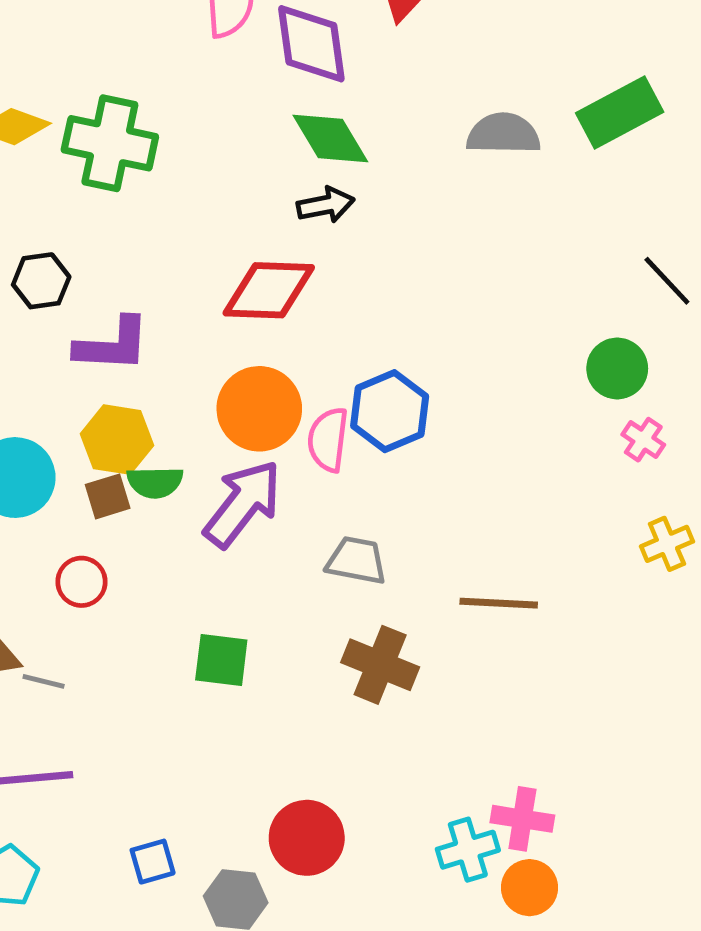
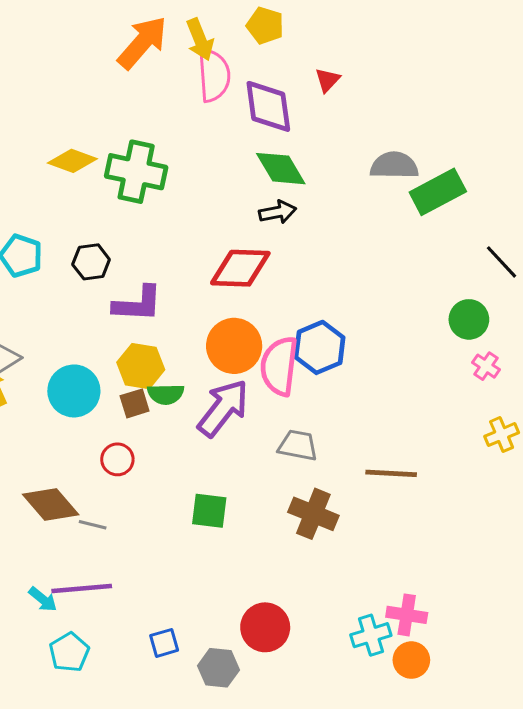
green rectangle: (620, 112) -> (438, 192), moved
pink semicircle: (328, 440) -> (279, 366), size x1.4

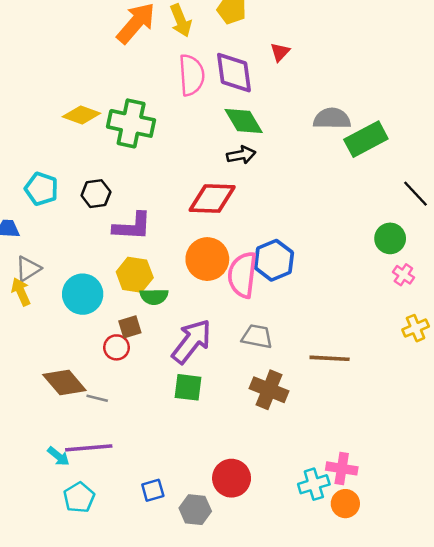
pink semicircle: (214, 75) -> (192, 75), moved
brown square: (135, 403) -> (130, 327), moved
purple arrow: (223, 408) -> (192, 341), moved

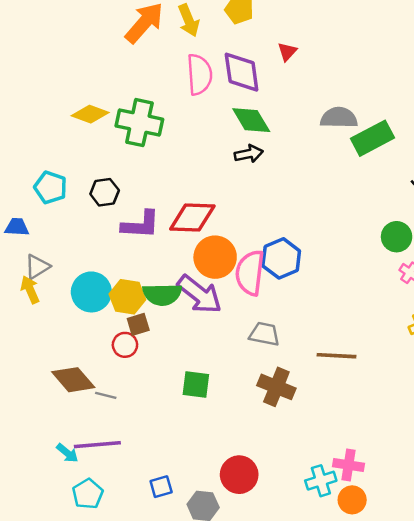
red diamond: (212, 198) -> (192, 217), moved
yellow hexagon: (135, 275) -> (127, 297), moved
green semicircle: (154, 297) -> (162, 294), size x1.4
purple arrow: (192, 341) -> (199, 294), moved, turned 90

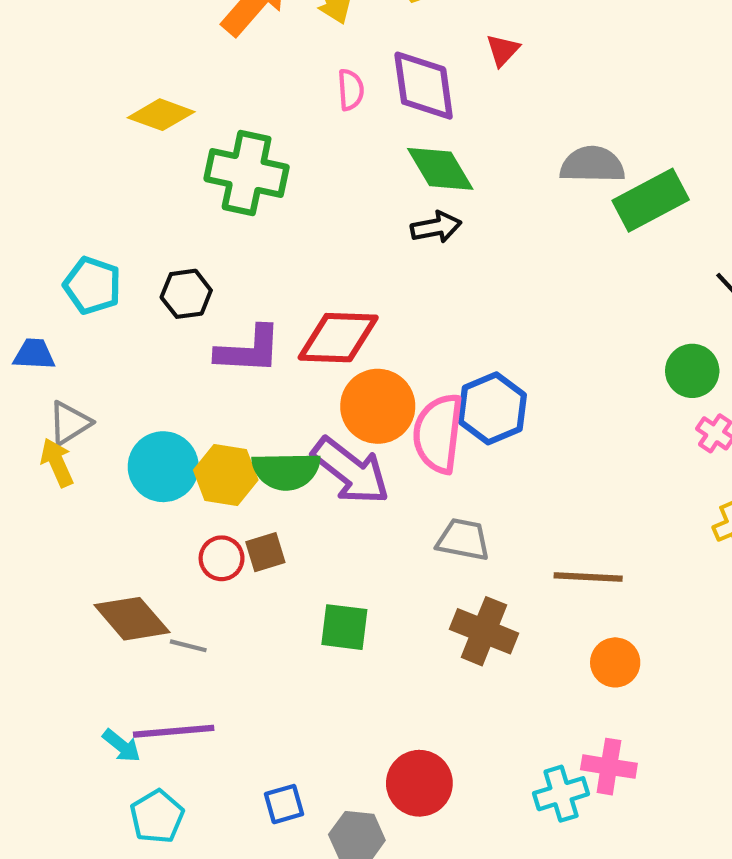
pink semicircle: (199, 74) -> (351, 90), size x0.6
yellow diamond: (90, 114) -> (161, 115), moved
brown square: (138, 324) -> (265, 552), moved
orange circle: (352, 500) -> (615, 662), moved

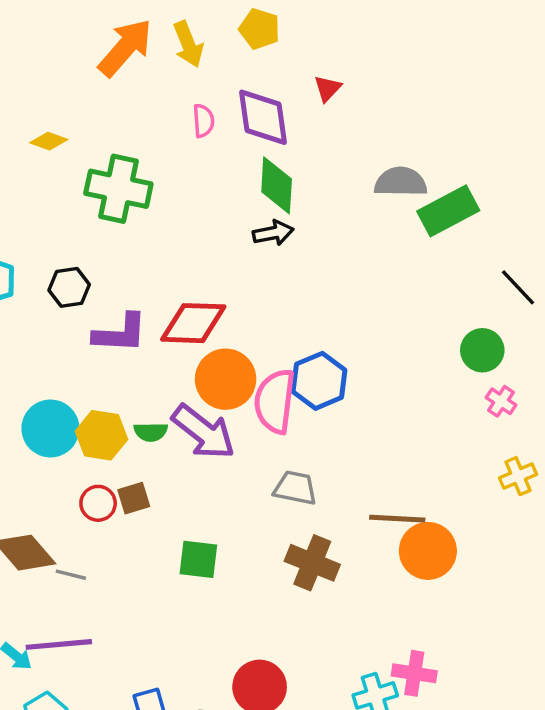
yellow diamond: (161, 115) -> (49, 141), size x0.7
green diamond: (440, 169) -> (277, 185), turned 34
green semicircle: (286, 471) -> (151, 432), size x0.6
orange circle: (615, 662) -> (428, 551), moved, size x1.4

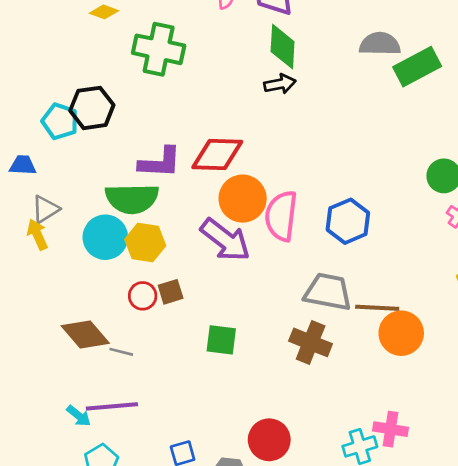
black hexagon: (69, 287) -> (92, 108), moved, size x1.4
blue hexagon: (319, 381) -> (348, 221), moved
green semicircle: (151, 432) -> (132, 199), moved, size x2.0
gray trapezoid: (295, 488) -> (328, 292), moved, size x1.4

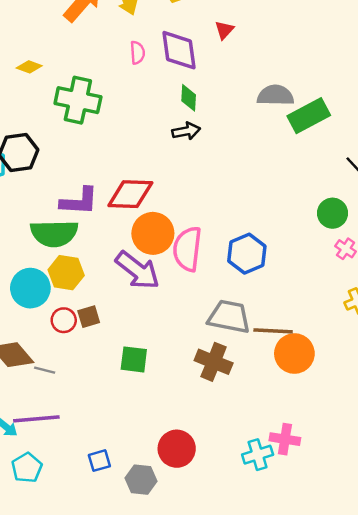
green diamond: (283, 47) -> (189, 98), size x0.7
cyan circle: (105, 237) -> (30, 288), moved

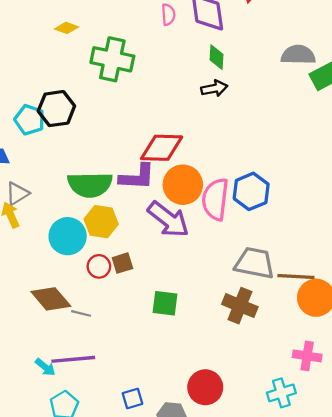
purple L-shape: (79, 201) -> (137, 177), moved
blue hexagon: (247, 254) -> (251, 191), moved
pink cross: (285, 439) -> (307, 356), moved

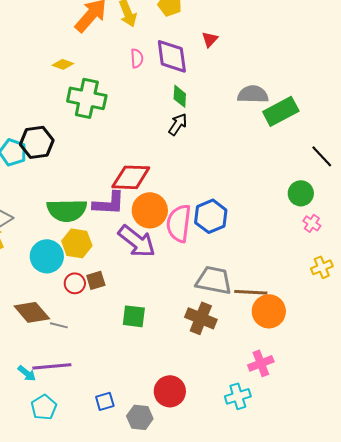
yellow diamond: (66, 28) -> (63, 64), moved
black arrow: (214, 88) -> (178, 124), turned -45
pink cross: (307, 356) -> (261, 363), turned -30

